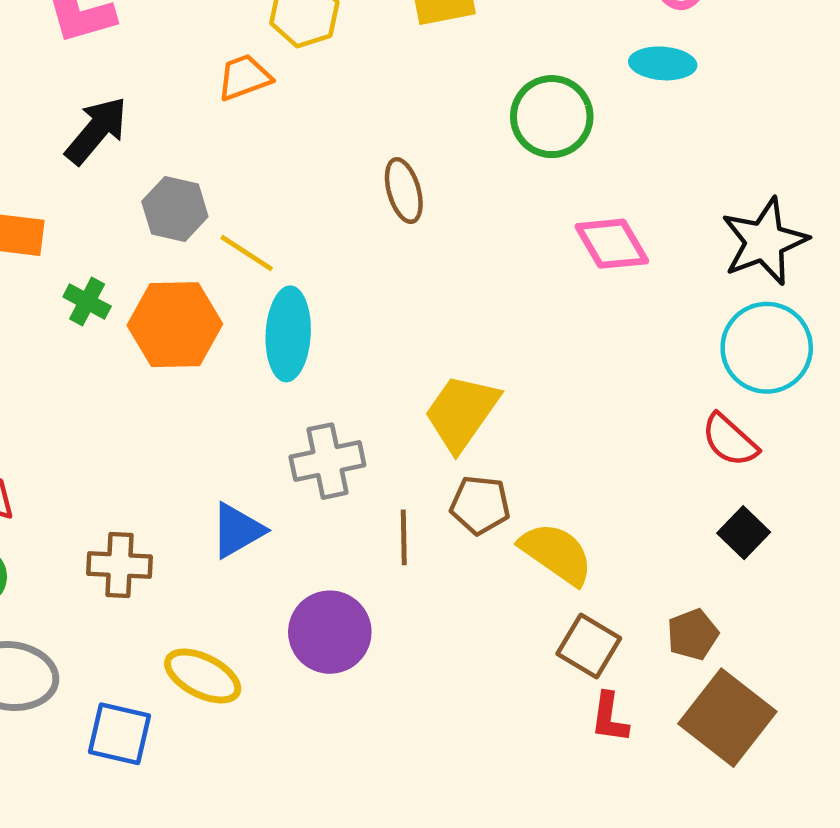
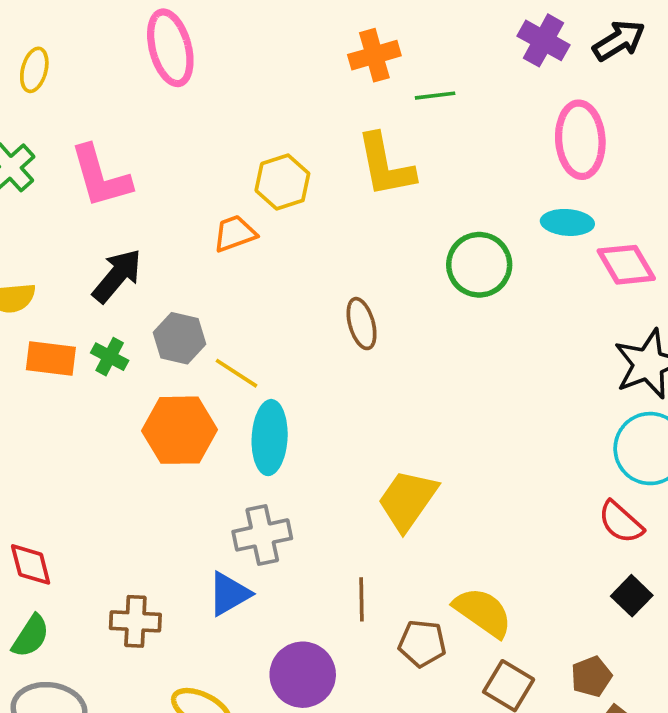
pink diamond: (612, 244) -> (626, 265), moved
green cross: (87, 302) -> (110, 357), moved
gray cross: (327, 461) -> (262, 535), moved
brown pentagon: (480, 505) -> (422, 643), moved

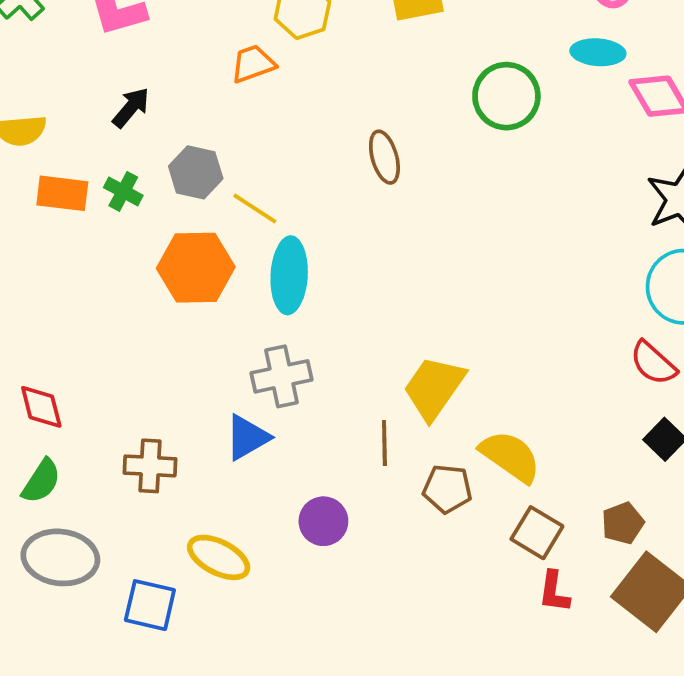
black arrow: (117, 276) -> (131, 108), size x0.7
yellow trapezoid: (407, 500) -> (434, 388), moved
purple circle: (303, 675) -> (323, 521), size x0.7

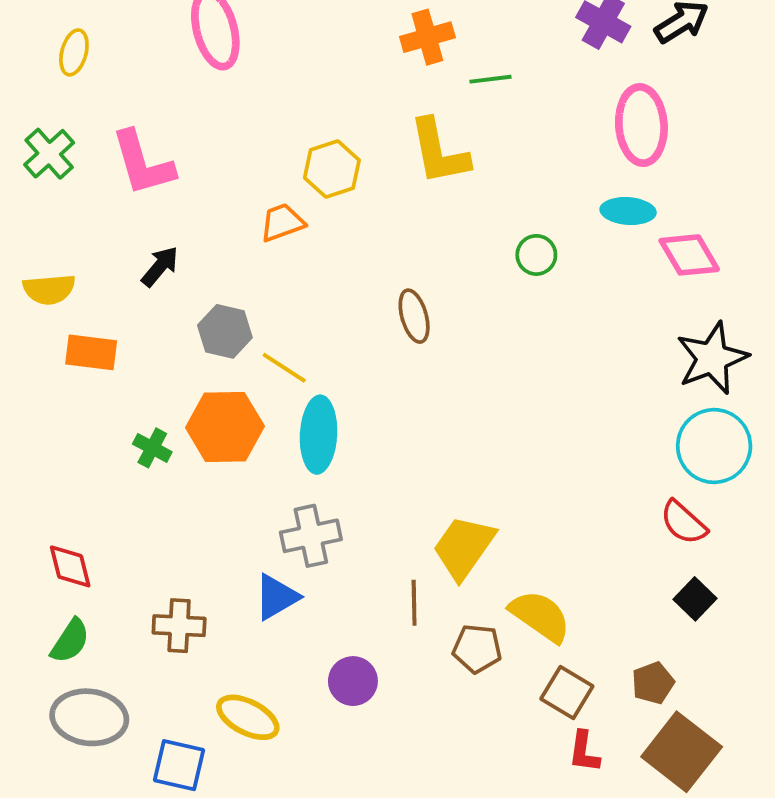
green circle: (506, 96) -> (536, 255), size x0.6
green cross: (123, 191) -> (152, 448), moved

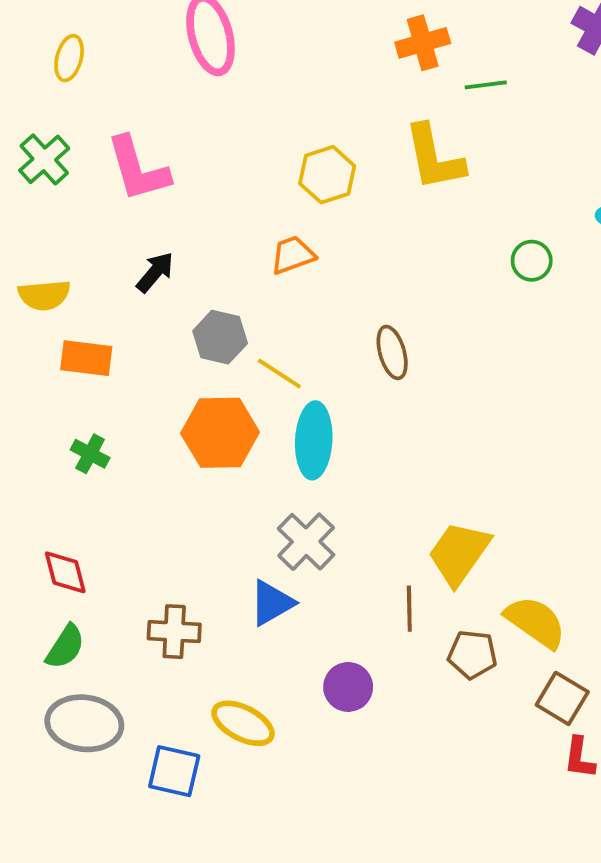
orange trapezoid: (282, 222) -> (293, 255), moved
brown ellipse: (414, 316) -> (392, 352), moved
green cross: (152, 448) -> (90, 454), moved
gray cross: (311, 536) -> (306, 542), turned -34

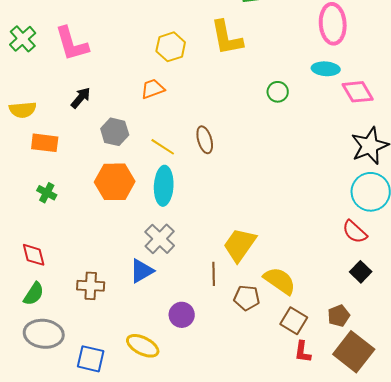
yellow line: (279, 373) -> (163, 147), moved
yellow ellipse: (243, 723) -> (143, 346), moved

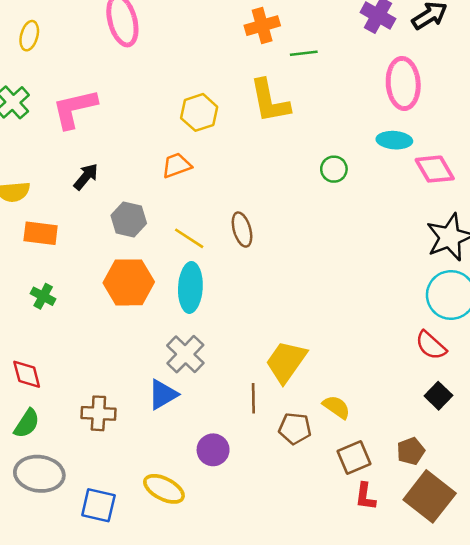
pink L-shape: (72, 44) -> (75, 109), turned 93
yellow semicircle: (280, 281) -> (336, 407), size x0.7
brown square: (294, 321) -> (354, 457), turned 36

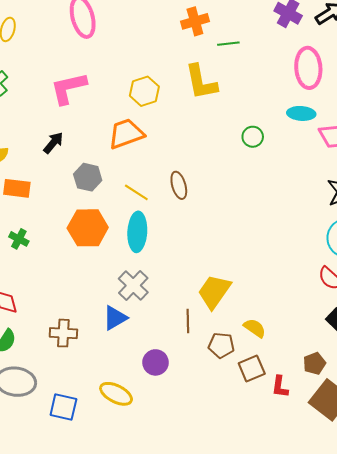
pink L-shape: (75, 109) -> (68, 88), moved
orange trapezoid: (177, 165) -> (126, 134), size x1.5
brown square: (354, 457) -> (252, 369), moved
red L-shape: (365, 496) -> (280, 387), moved

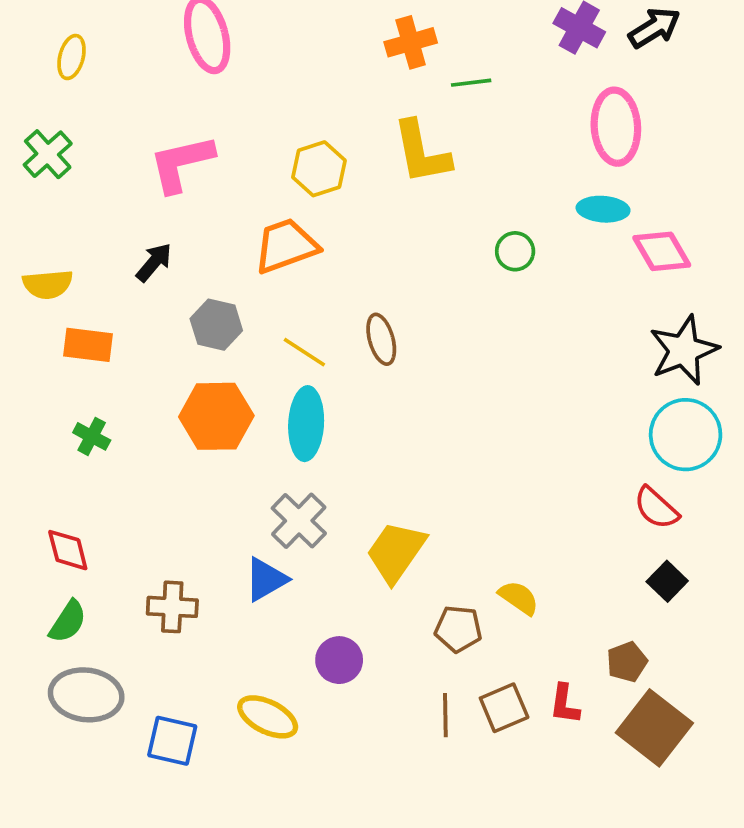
yellow trapezoid: (214, 292) -> (396, 552), moved
brown line: (188, 321) -> (445, 715), moved
brown square: (252, 369) -> (504, 708), moved

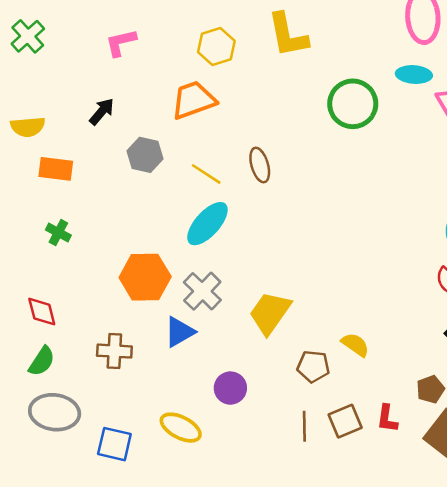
pink L-shape: (181, 163) -> (121, 43), size x0.7
green circle: (515, 251) -> (353, 104), size x1.8
orange hexagon: (216, 416) -> (145, 277), moved
cyan ellipse: (306, 424) -> (207, 224), turned 39

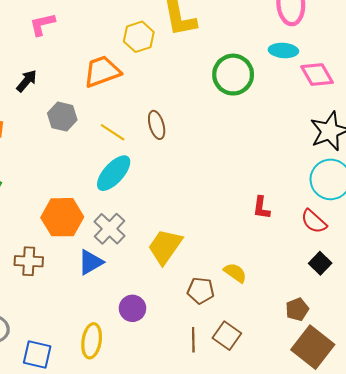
yellow hexagon: (216, 46) -> (139, 37), moved
brown cross: (114, 351) -> (29, 261), moved
red L-shape: (387, 419) -> (261, 208), moved
brown square: (345, 421) -> (227, 336), turned -32
yellow ellipse: (181, 428) -> (92, 341), turned 72

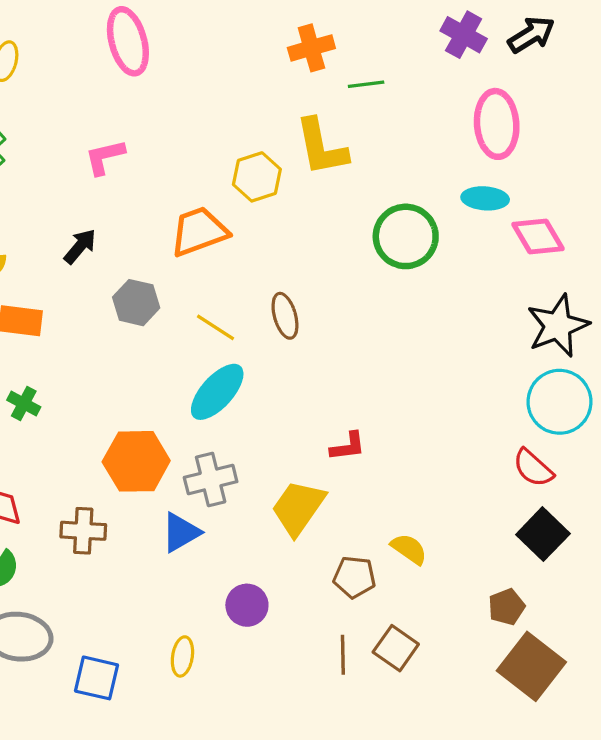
red L-shape: (261, 208) -> (348, 446), moved, turned -105
gray cross: (109, 229) -> (211, 480), turned 32
black square: (320, 263) -> (543, 534), size x1.4
yellow ellipse: (92, 341) -> (182, 656), size x0.7

